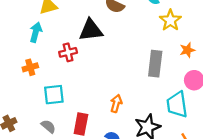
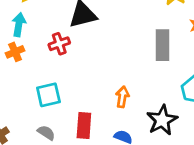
orange cross: (30, 67) -> (15, 52), moved

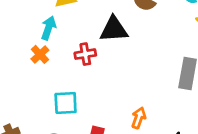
orange cross: (15, 52) -> (40, 54), turned -30

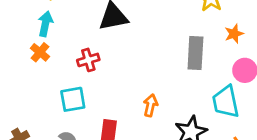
red cross: (85, 54) -> (88, 60), moved

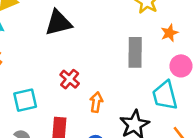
red cross: (88, 60) -> (70, 79), moved, turned -30

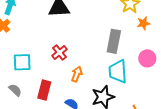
orange star: (169, 33) -> (143, 23), moved
cyan trapezoid: (165, 95) -> (118, 71), moved

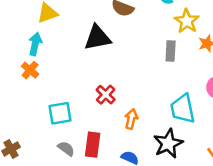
gray rectangle: (114, 41) -> (171, 51), moved, size x0.7
gray semicircle: (15, 90) -> (66, 149), moved

